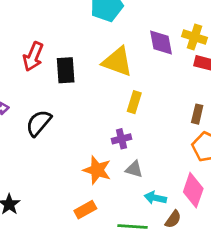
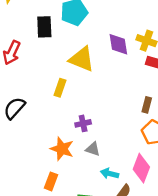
black rectangle: (66, 70) -> (44, 27), moved
yellow rectangle: (134, 102) -> (60, 88), moved
orange rectangle: (85, 210) -> (51, 181), turned -42

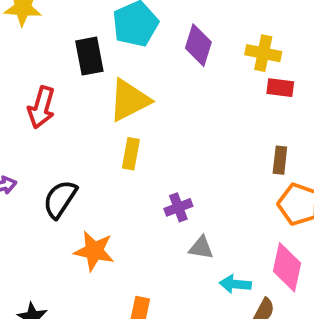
purple diamond: (118, 44) -> (198, 45), moved, turned 35
yellow triangle: (82, 59) -> (129, 100), moved, turned -40
orange star: (62, 149) -> (94, 251), moved

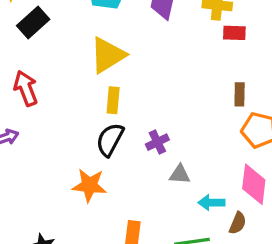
black rectangle: (89, 56) -> (33, 22), moved, turned 64
red arrow: (41, 107) -> (26, 88), moved, turned 148
black semicircle: (60, 199) -> (110, 140), moved

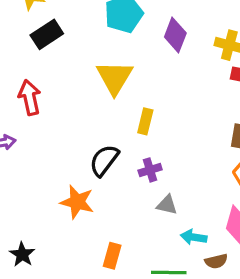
yellow triangle: (108, 55) -> (115, 78), turned -36
yellow rectangle: (113, 100) -> (145, 121), moved
brown semicircle: (238, 223) -> (216, 261), turned 45

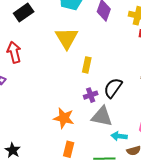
black semicircle: (104, 160) -> (113, 88), moved
orange star: (77, 202) -> (64, 118), moved
gray triangle: (167, 205) -> (102, 116), size x1.6

